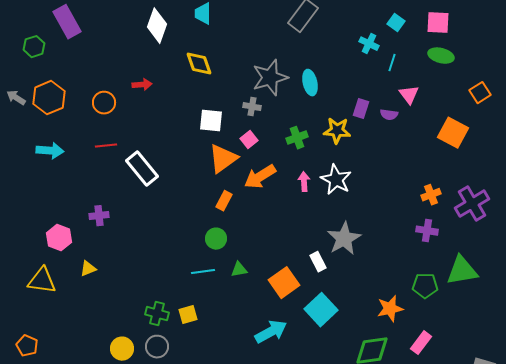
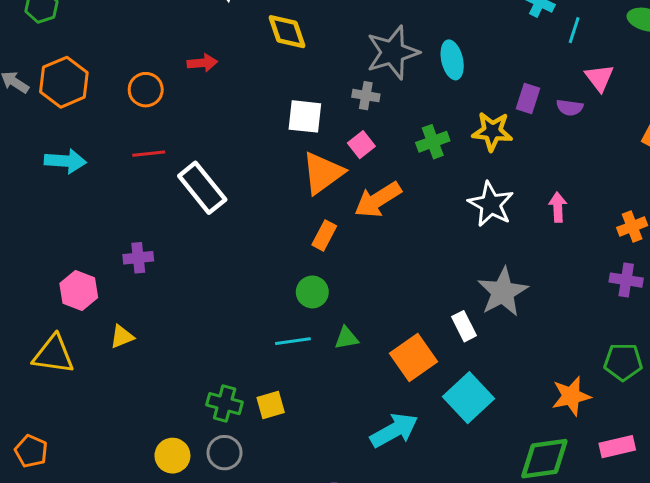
pink arrow: (304, 182) -> (558, 207), moved
pink rectangle: (421, 343) -> (617, 447), turned 40

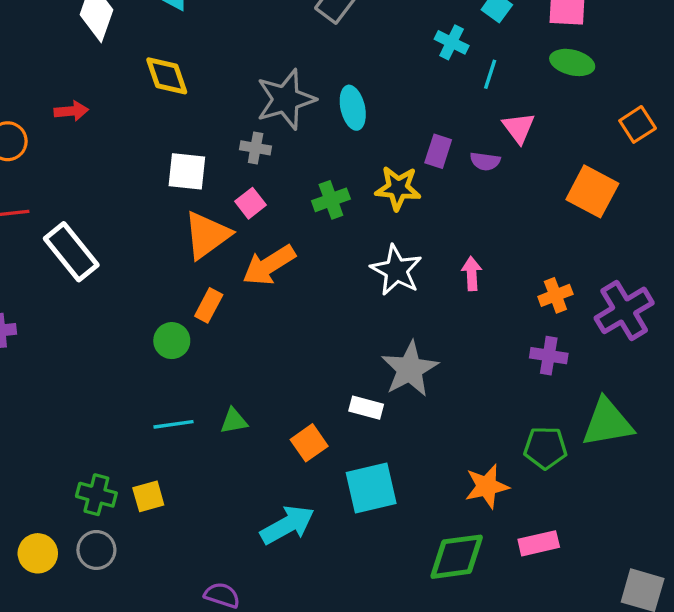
green circle: (312, 292) -> (172, 341), moved
white rectangle: (464, 326) -> (366, 408), turned -48
orange square: (413, 357) -> (309, 443), size x0.7
cyan square: (468, 398) -> (371, 488), turned 30

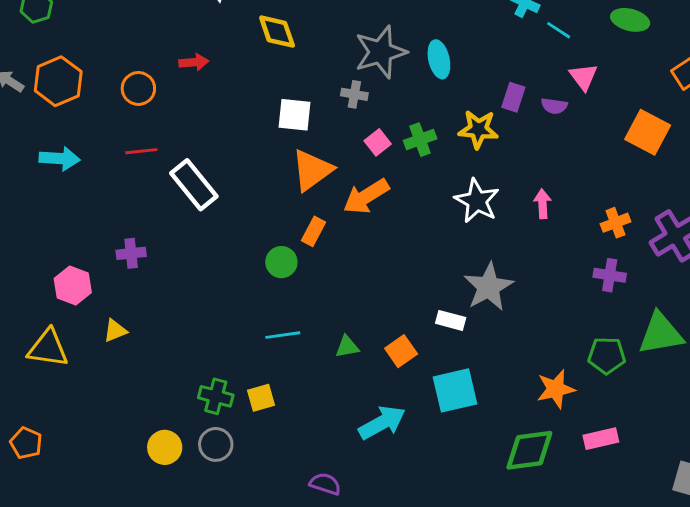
cyan line: (490, 74) -> (559, 30), turned -75
pink square: (251, 203) -> (378, 142), moved
green triangle: (234, 421) -> (347, 347), moved

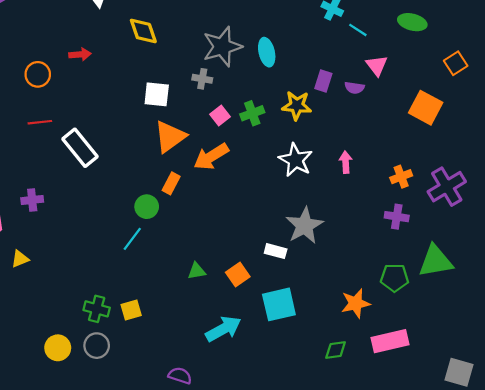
cyan line: (283, 335) -> (132, 239), moved, turned -45
pink rectangle: (601, 439) -> (390, 341), size x1.4
green diamond: (529, 450) -> (336, 350), size x0.6

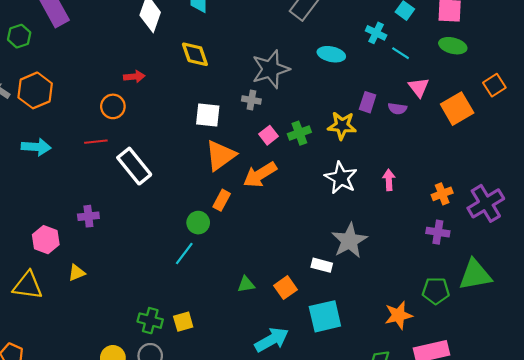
cyan ellipse: (267, 52) -> (331, 54), moved, turned -65
orange circle: (38, 74) -> (113, 106), moved
orange square: (426, 108) -> (457, 109), moved, turned 32

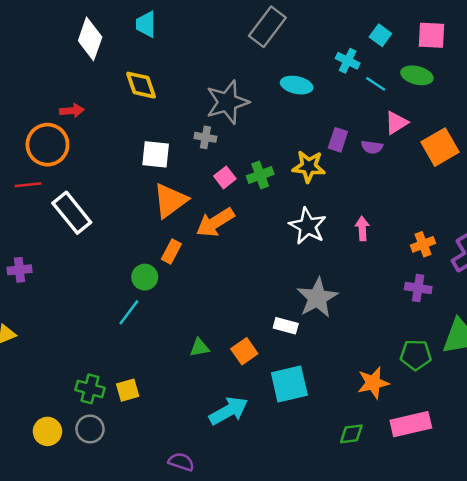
green ellipse: (453, 46) -> (417, 75), moved
pink triangle: (419, 87) -> (396, 123), turned 35
orange circle: (113, 106) -> (47, 145), size x1.5

